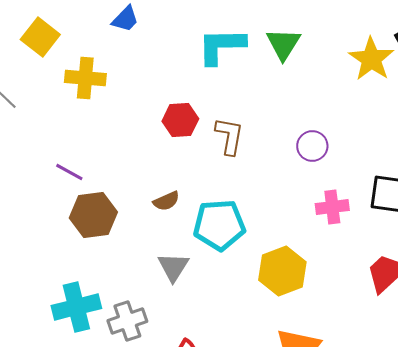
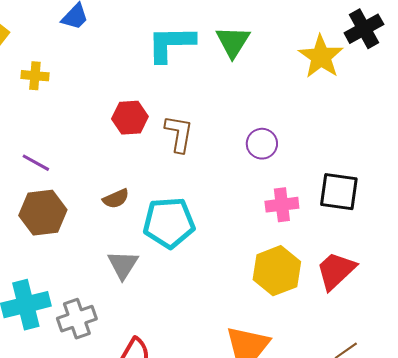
yellow cross: (85, 78) -> (35, 76), size x0.7
purple line: (69, 172) -> (36, 163), moved
yellow hexagon: (282, 271) -> (277, 271), moved

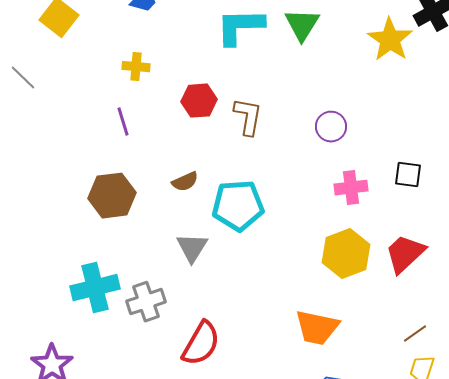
yellow cross: (35, 76) -> (136, 67), moved
purple line: (36, 163) -> (123, 122), moved, turned 44
black square: (339, 192) -> (408, 175), size x0.7

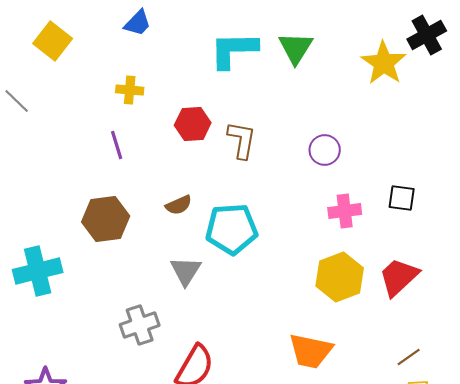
cyan cross: (95, 288) -> (38, 271), moved

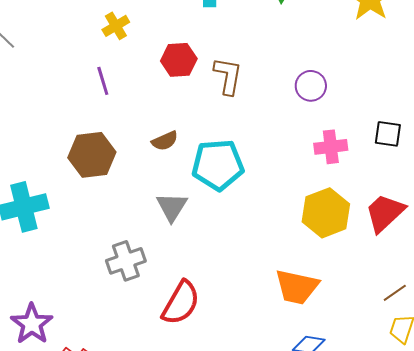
yellow cross: (130, 90) -> (116, 26), turned -36

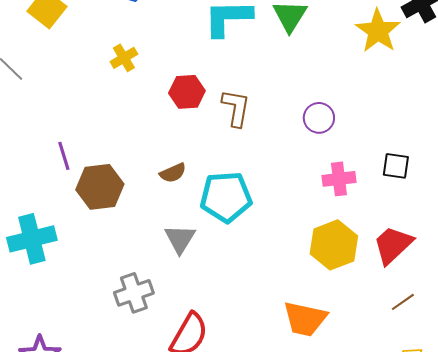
purple line: (103, 81) -> (64, 156), moved
brown line: (395, 293) -> (403, 302), moved

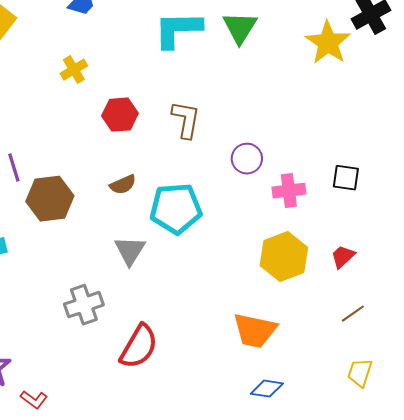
red hexagon: (187, 92) -> (120, 115), moved
purple circle: (319, 118) -> (247, 159), moved
red trapezoid: (393, 245) -> (343, 257), size x0.6

